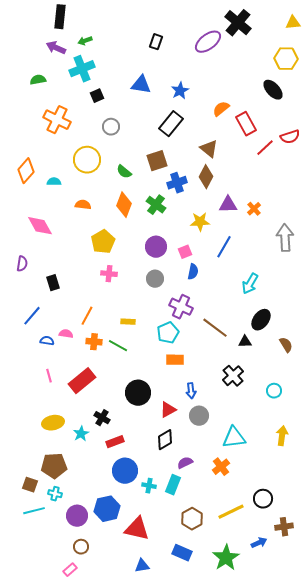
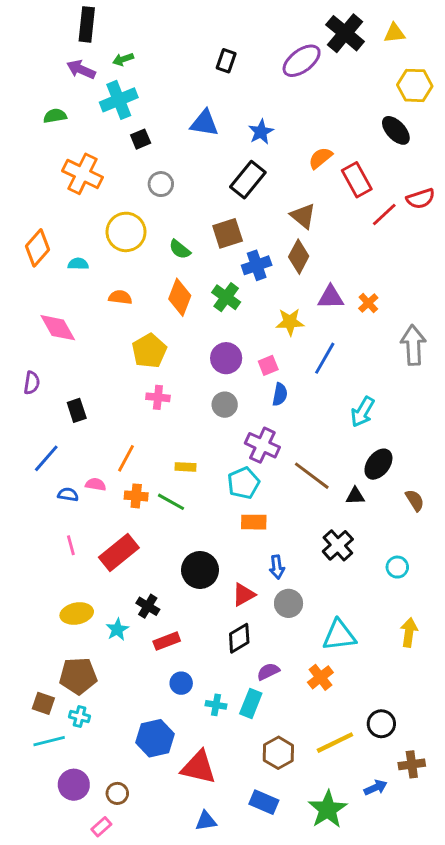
yellow triangle: (293, 23) -> (394, 33), moved
blue circle: (125, 471) -> (181, 683), size x0.6
purple circle: (77, 516) -> (74, 785), moved

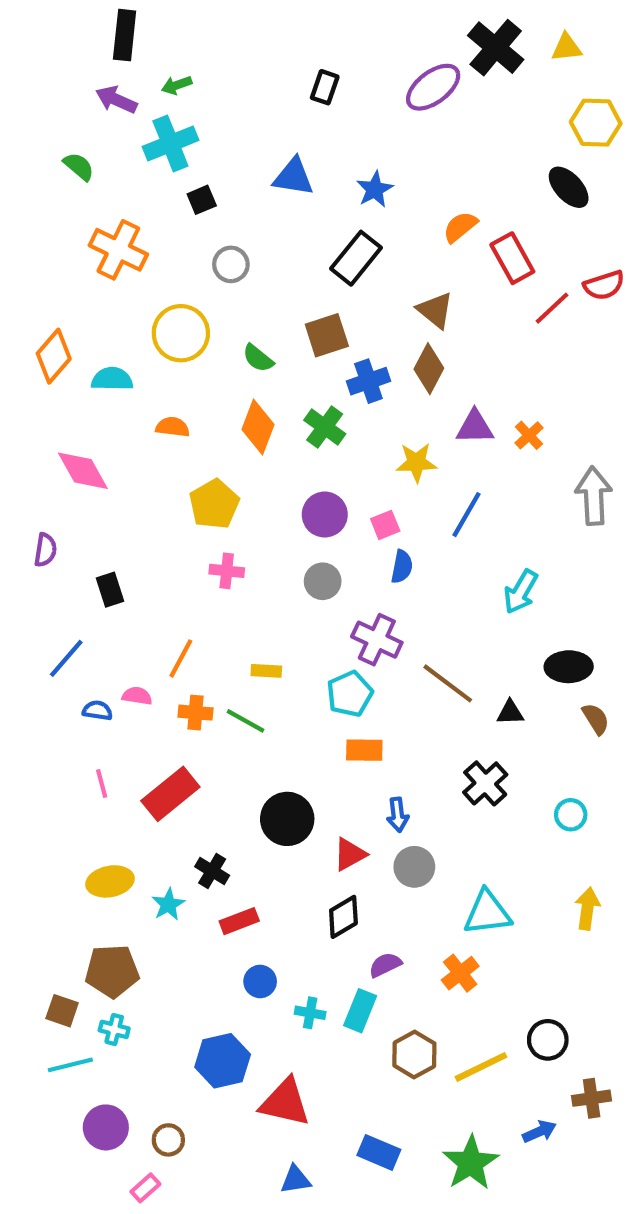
green semicircle: (55, 116) -> (79, 166), turned 50
cyan semicircle: (78, 264) -> (112, 379), size x1.4
black ellipse: (378, 464) -> (569, 667), moved, turned 52
brown hexagon: (278, 753) -> (414, 1054), moved

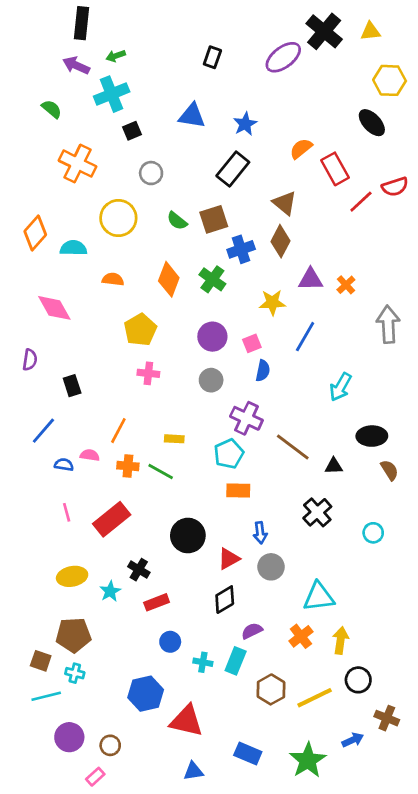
green semicircle: (258, 358) -> (177, 221), moved
yellow arrow: (587, 909) -> (340, 640), moved
brown cross: (592, 1098) -> (387, 718), turned 30

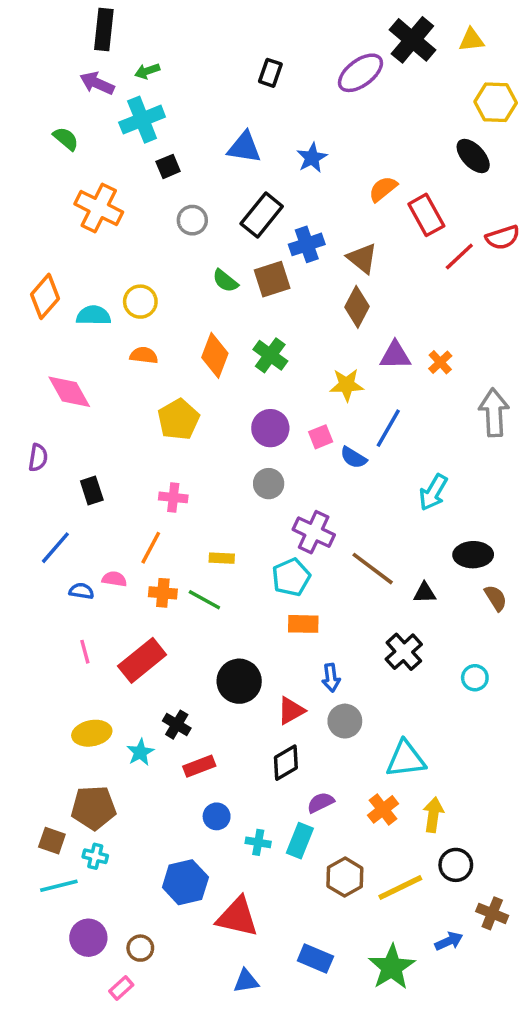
black rectangle: (233, 169) -> (262, 215), moved
yellow circle: (118, 218) -> (140, 302), moved, size x0.7
blue cross: (241, 249) -> (307, 244), moved
blue semicircle: (263, 371) -> (354, 458), moved, turned 110
pink cross: (148, 373) -> (173, 497), moved

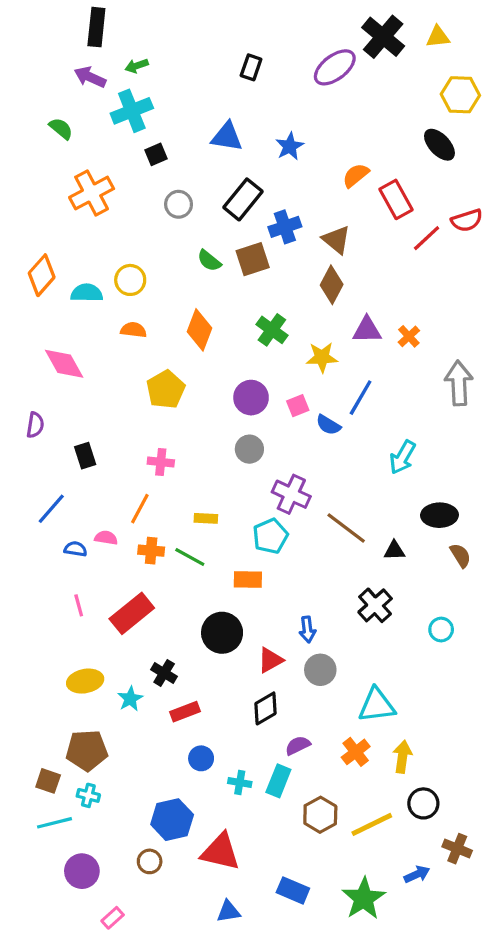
orange cross: (99, 208) -> (92, 193), turned 36
green cross: (270, 355) -> (272, 330), moved
orange rectangle: (303, 624) -> (248, 580), moved
brown circle: (140, 948) -> (150, 861), moved

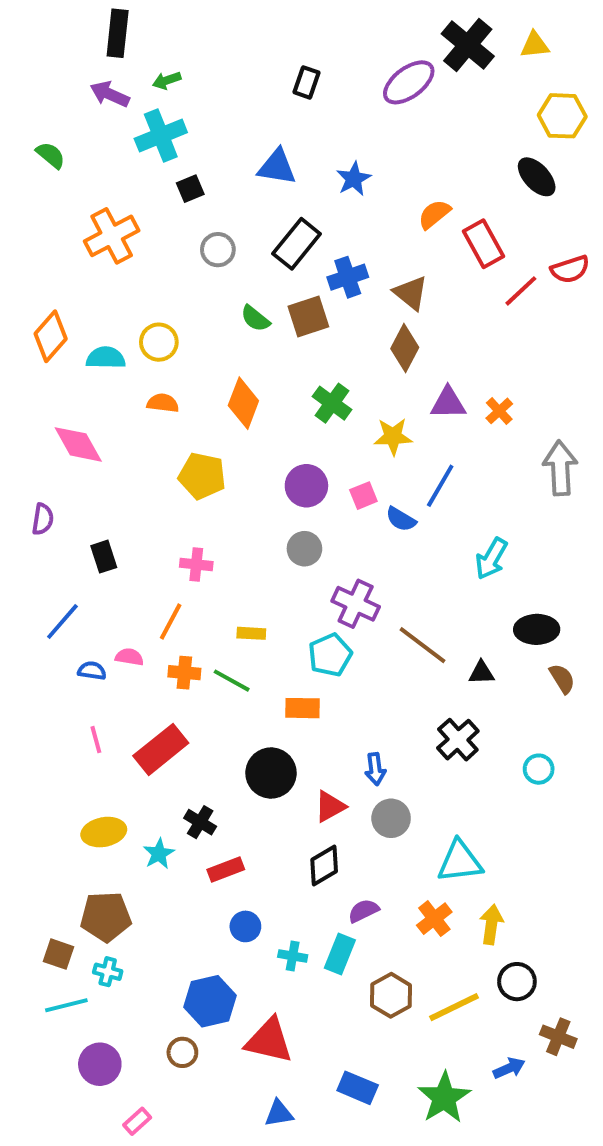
green semicircle: (61, 129) -> (51, 155), moved
yellow pentagon: (166, 390) -> (202, 476), turned -30

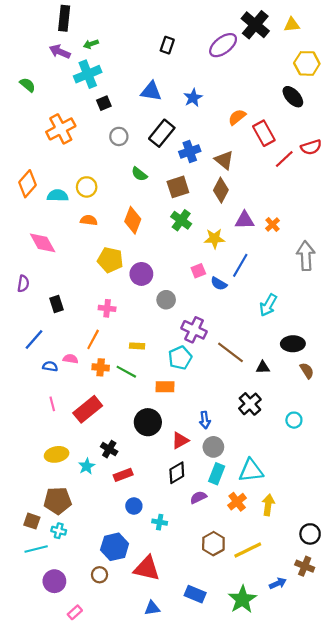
brown square: (308, 317) -> (178, 187), moved
purple circle: (306, 486) -> (141, 274), moved
cyan rectangle: (340, 954) -> (217, 474), moved
black circle: (517, 982) -> (310, 534), moved

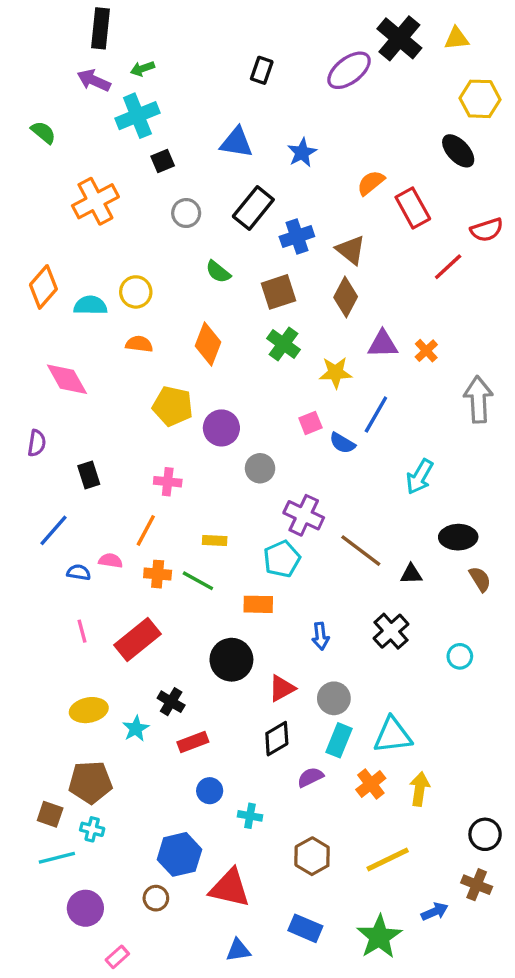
red line: (284, 159) -> (448, 267), moved
blue arrow: (205, 420) -> (320, 636), moved
brown hexagon: (213, 544) -> (312, 856), moved

